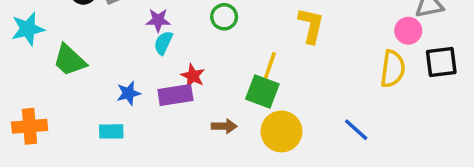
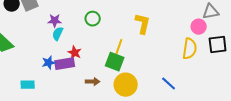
blue star: (129, 93) -> (49, 63), moved

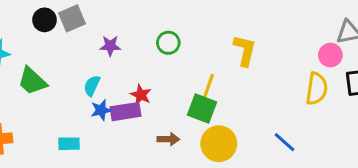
cyan semicircle: (58, 34) -> (92, 86), moved

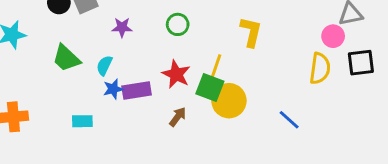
green trapezoid: (32, 81) -> (66, 58), moved
red star: (141, 95) -> (176, 74), moved, size x1.4
brown arrow: (168, 139) -> (178, 117), turned -54
yellow circle: (219, 144) -> (229, 101), moved

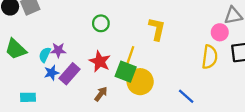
purple star: (122, 27) -> (58, 50), moved
purple rectangle: (137, 90) -> (69, 74), turned -40

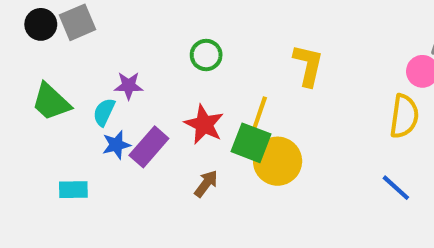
purple star: (58, 50) -> (129, 86), moved
blue line: (186, 96) -> (396, 188), moved

